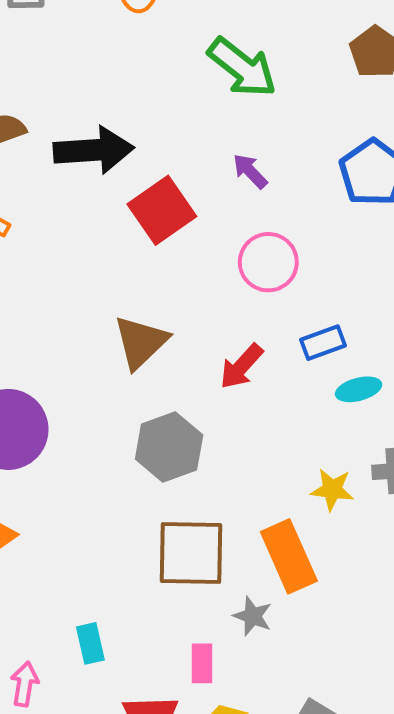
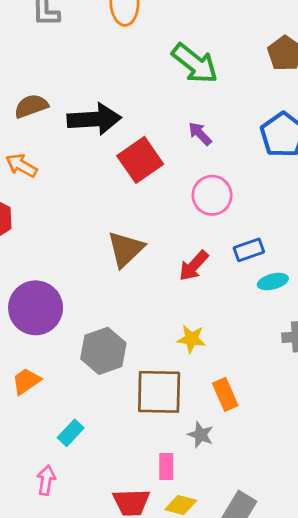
gray hexagon: (169, 447) -> (103, 351), moved
yellow star: (332, 490) -> (191, 339), moved
orange rectangle: (289, 556) -> (225, 394), size x0.7
cyan rectangle: (90, 643) -> (71, 433), moved, turned 56

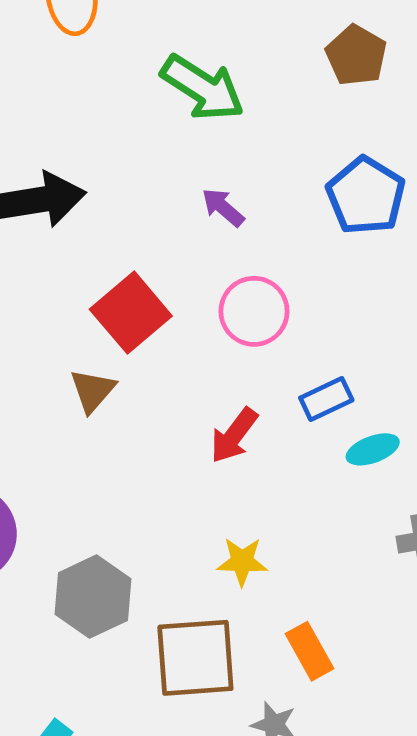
red square: (140, 160) -> (131, 313), moved
brown triangle: (126, 249) -> (92, 391), moved, size x0.7

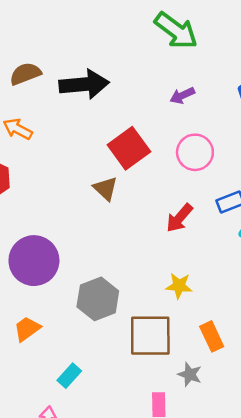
purple arrow: (223, 207) -> (182, 95), turned -70
brown triangle: (92, 391) -> (105, 189), turned -32

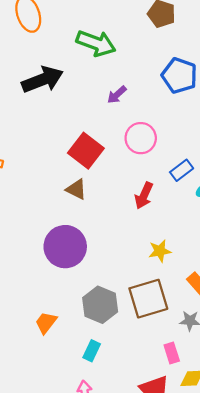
black arrow: (84, 84) -> (42, 80), moved
purple circle: (34, 261) -> (65, 247), moved
gray hexagon: (98, 299) -> (100, 305), moved

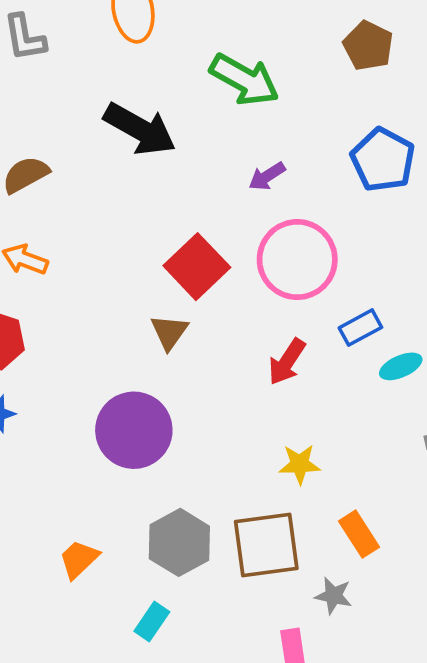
black arrow: (42, 80) -> (140, 129), turned 42
pink circle: (141, 138) -> (297, 260), size x1.4
brown triangle: (76, 189) -> (169, 332), turned 30

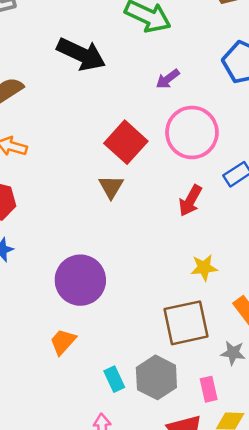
purple circle: (134, 430) -> (80, 280), moved
gray hexagon: (179, 542) -> (156, 377), moved
cyan rectangle: (152, 621) -> (114, 379), turned -55

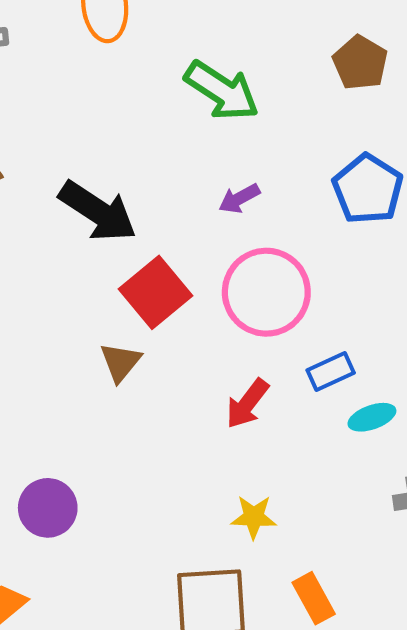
black arrow: (81, 54) -> (98, 211), moved
purple circle: (80, 280) -> (48, 508), size x0.7

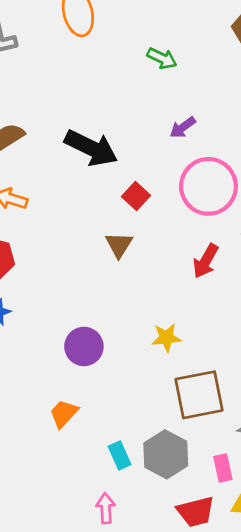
green arrow: (222, 91) -> (162, 58), size x0.6
red square: (156, 292) -> (136, 196), size x0.6
yellow star: (254, 517) -> (166, 338), moved

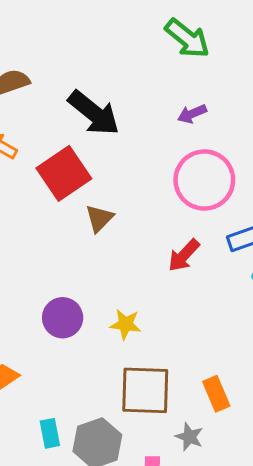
green arrow: (162, 58) -> (187, 38), size x1.5
red square: (136, 196) -> (64, 173), moved, size x1.8
purple circle: (84, 346) -> (63, 318), moved

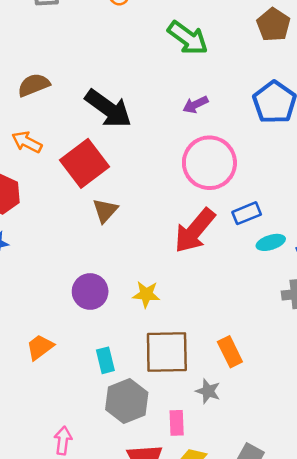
brown triangle: (99, 218) -> (105, 211), moved
red arrow: (184, 255) -> (195, 231), size x1.5
cyan rectangle: (50, 433) -> (105, 360), moved

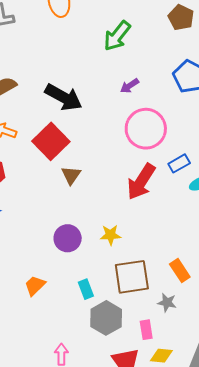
green arrow: (188, 38) -> (117, 36), turned 100

